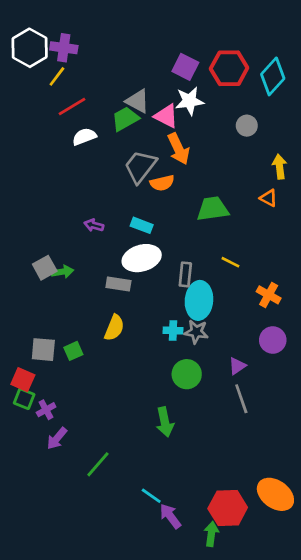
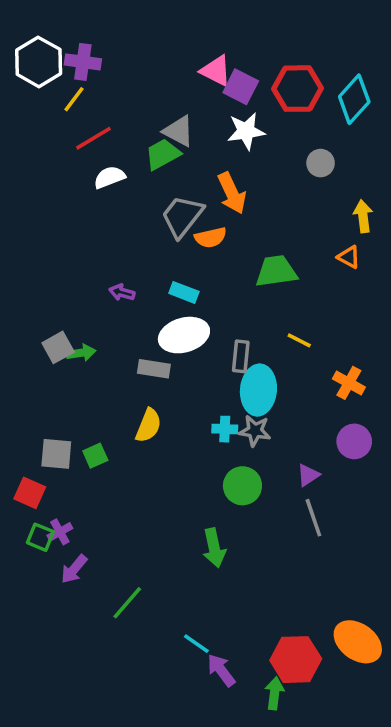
pink triangle: (166, 116) -> (216, 71), moved
green square: (24, 399) -> (40, 537), moved

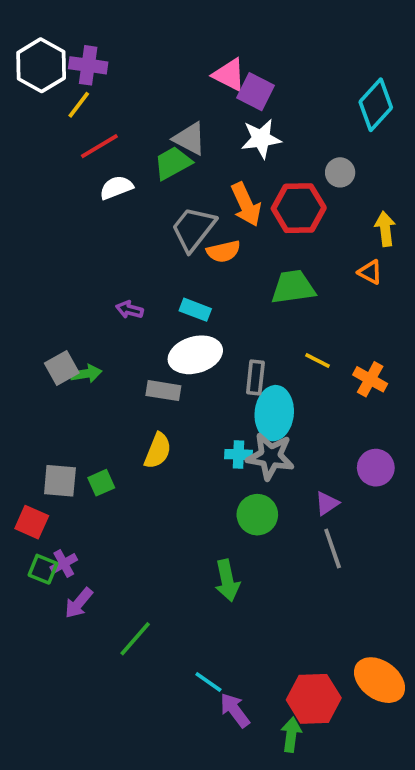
red hexagon: (297, 89) -> (299, 208), moved
orange cross: (349, 383) -> (370, 379), moved
gray star: (255, 431) -> (270, 456), size x1.4

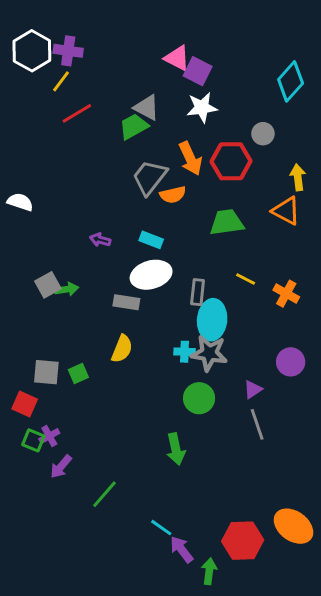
white semicircle: (116, 187) -> (20, 202), moved, turned 40
orange triangle: (370, 272) -> (286, 211), size x1.5
green arrow: (291, 735) -> (209, 571), moved

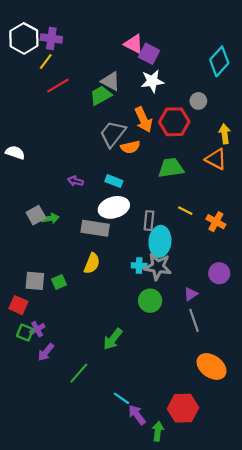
gray rectangle: (126, 302) -> (95, 228), size x1.4
green arrow: (176, 449) -> (113, 339), moved, turned 50
orange ellipse: (293, 526) -> (212, 366), moved

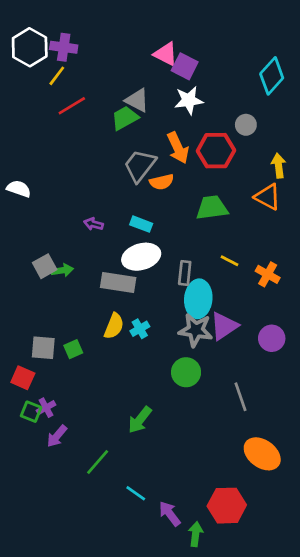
cyan cross: (139, 266) -> (140, 329), moved, turned -32
purple triangle: (191, 294) -> (224, 326), moved, size x1.6
cyan line: (122, 398) -> (136, 493), moved

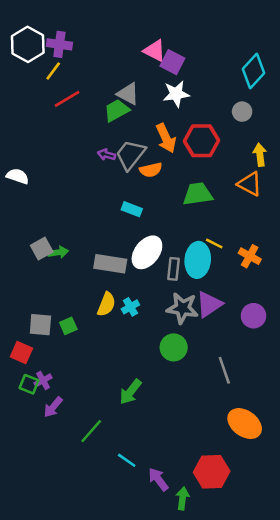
gray circle: (246, 125) -> (242, 112), moved
purple arrow: (94, 224) -> (106, 155), moved
white ellipse: (141, 257) -> (147, 252), moved, turned -36
gray rectangle: (185, 273) -> (174, 269), moved
cyan ellipse: (198, 299) -> (198, 260), moved

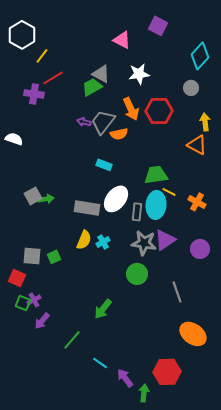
purple cross: (59, 44) -> (34, 94), moved
purple square: (172, 62) -> (158, 26), moved
green trapezoid: (198, 194) -> (156, 175), moved

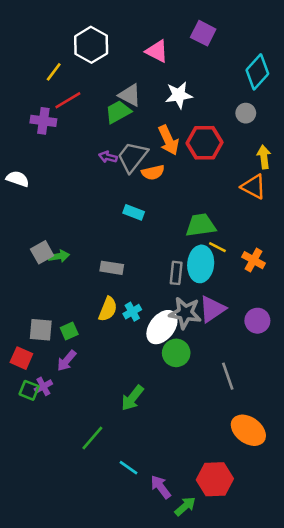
white hexagon: (22, 35) -> (91, 45), moved
white ellipse: (116, 199) -> (162, 327), moved
gray rectangle: (87, 208) -> (112, 268), size x0.7
purple arrow: (42, 321) -> (67, 361), moved
green arrow: (144, 393) -> (185, 506), turned 42

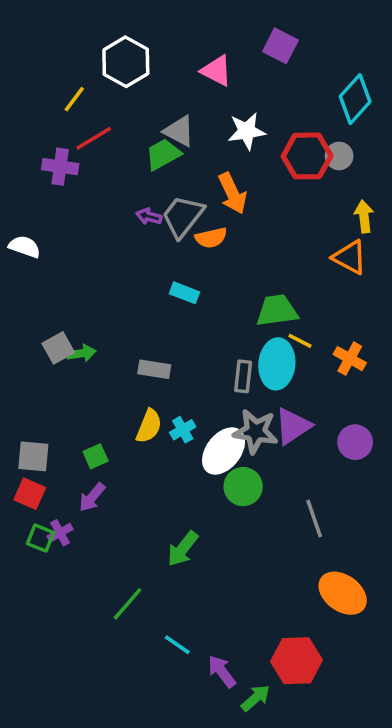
red hexagon: (205, 143) -> (307, 156), moved
gray square: (41, 330) -> (33, 456), moved

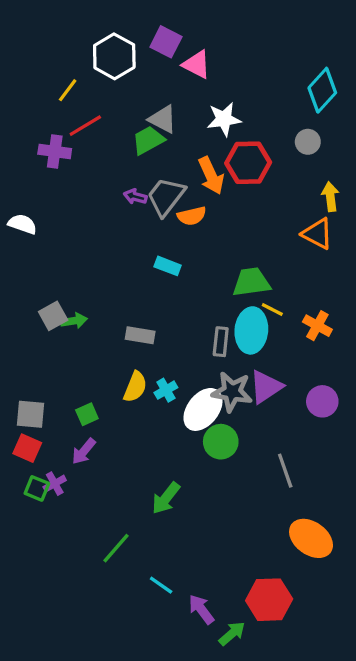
purple square: (280, 46) -> (166, 42), moved
red hexagon: (307, 156) -> (248, 163), moved

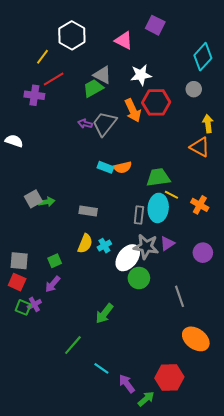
purple square: (166, 42) -> (155, 25), moved
orange semicircle: (192, 216) -> (123, 167), moved
purple triangle: (266, 387) -> (167, 243), size x0.7

